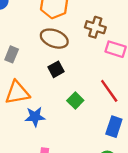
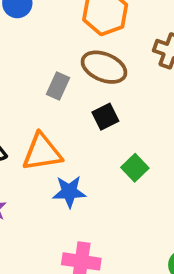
gray rectangle: (12, 54) -> (58, 86), moved

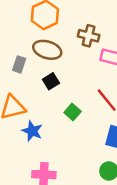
blue star: (69, 192) -> (32, 131), turned 30

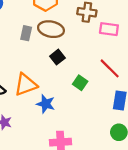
gray rectangle: (19, 64) -> (26, 33), moved

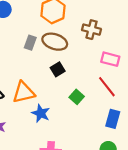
pink rectangle: (109, 29) -> (110, 59), moved

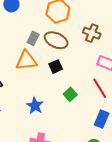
orange triangle: (24, 92) -> (26, 61), moved

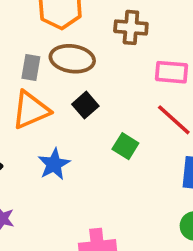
blue star: (35, 106) -> (54, 164), moved, turned 30

